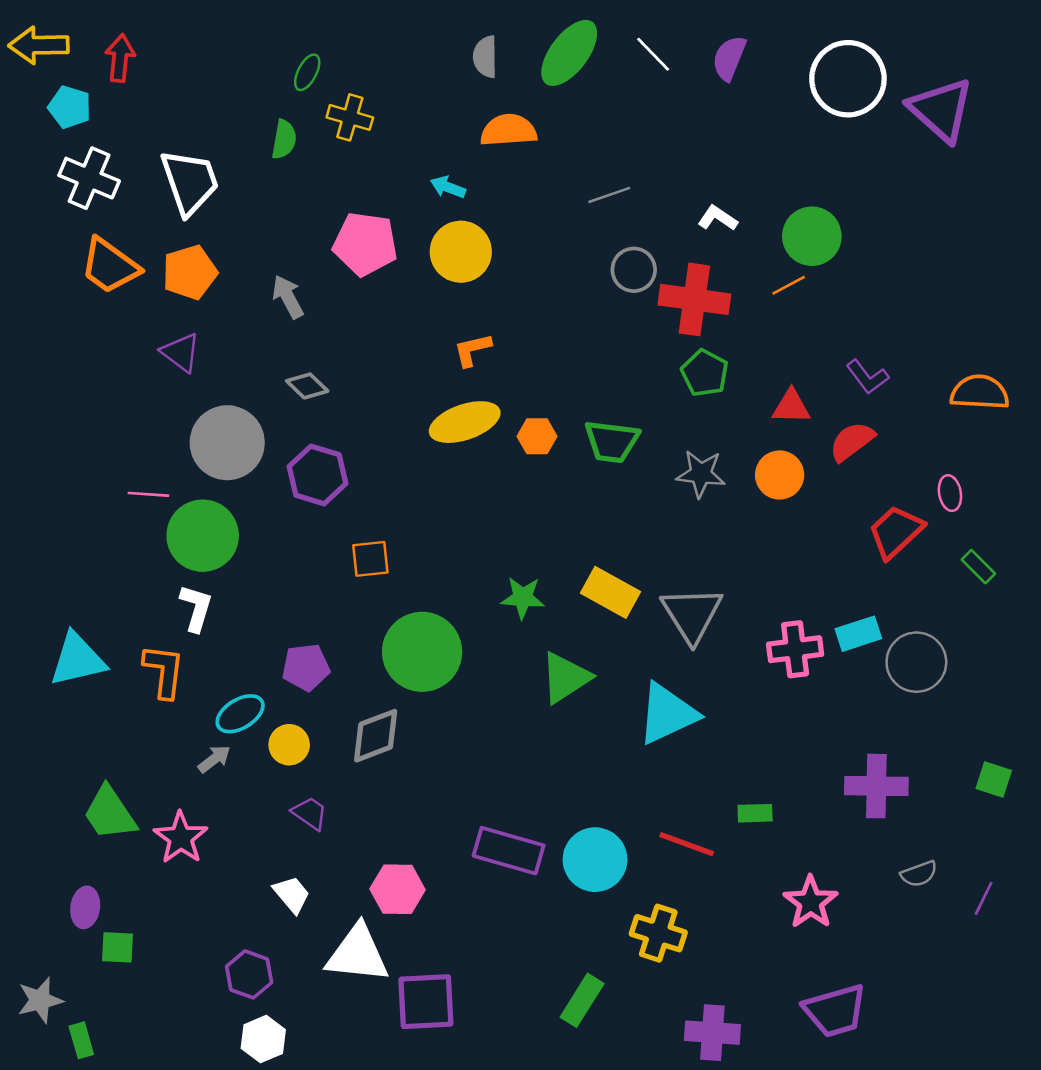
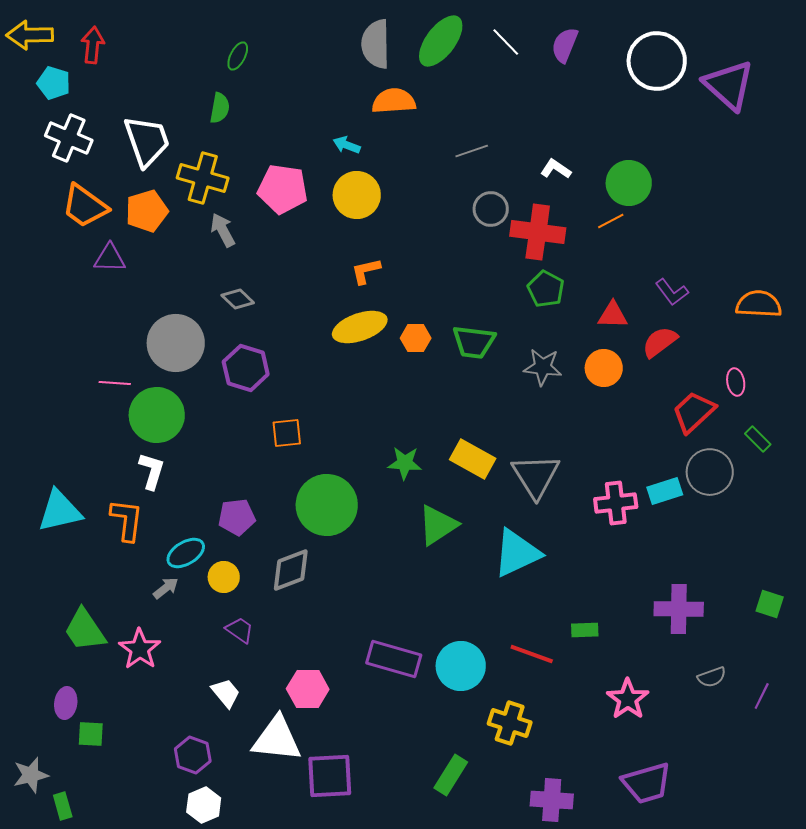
gray semicircle: (485, 57) -> (376, 44), size x1.5
yellow cross: (350, 117) -> (203, 178), moved, size x1.4
purple triangle: (181, 352) -> (110, 258), moved, turned -36
gray circle: (916, 662) -> (710, 472), moved

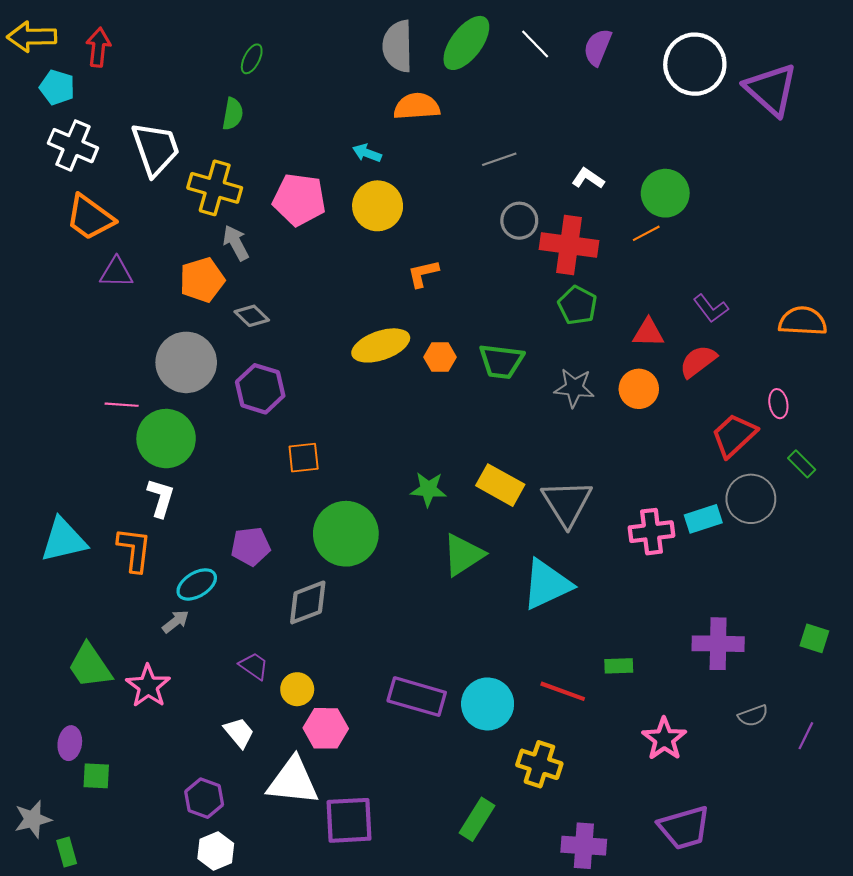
orange pentagon: (147, 211) -> (202, 280), moved
orange L-shape: (366, 271) -> (423, 274), moved
yellow circle: (224, 577) -> (297, 689), moved

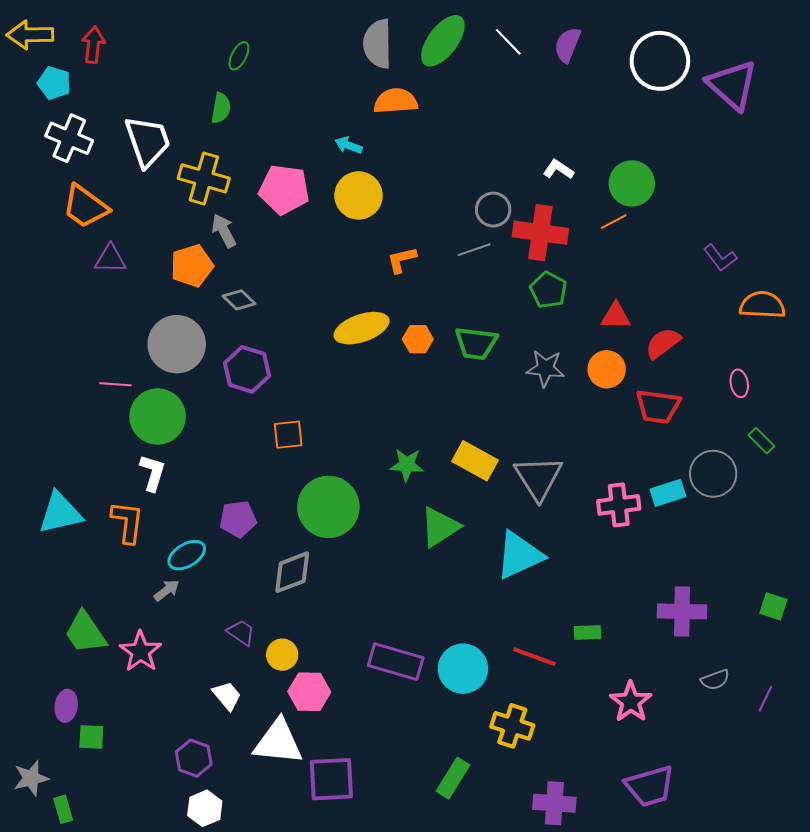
gray line: (499, 159) -> (474, 250), moved
purple L-shape: (711, 308) -> (720, 258), moved
red trapezoid: (734, 435) -> (658, 406), moved, turned -129

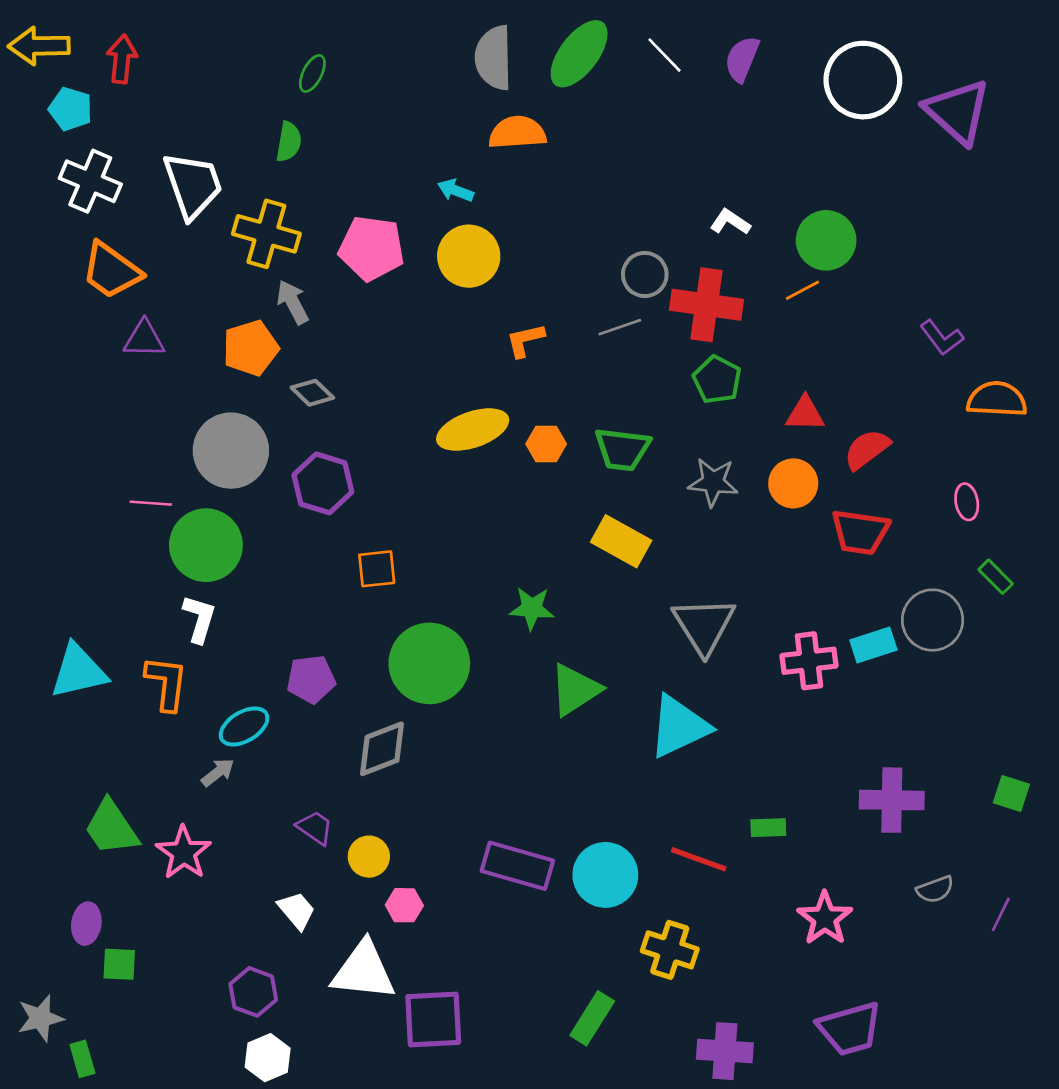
yellow rectangle: (475, 461) -> (621, 541), moved
pink hexagon: (309, 692) -> (404, 905), size x0.7

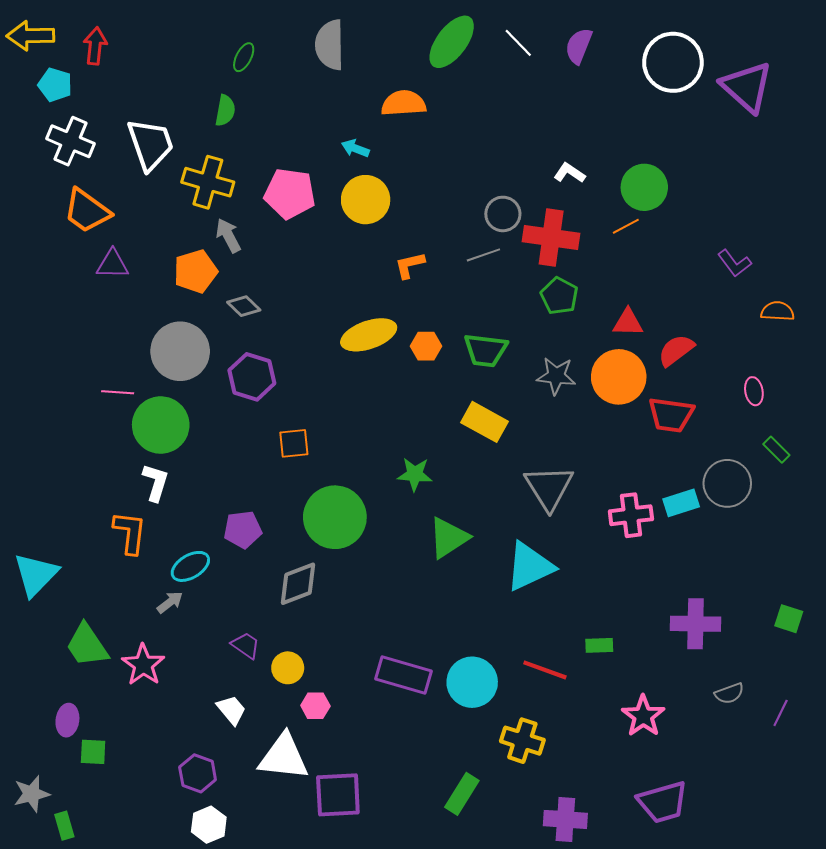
gray semicircle: (494, 58) -> (330, 45), moved
orange semicircle: (997, 399) -> (777, 311), size x0.7
orange circle: (793, 483) -> (619, 377), size x1.4
cyan triangle: (78, 671) -> (36, 575), moved, turned -33

